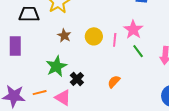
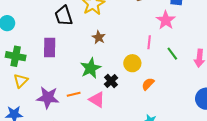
black trapezoid: (29, 14) -> (64, 16), turned -110
pink star: (133, 30) -> (166, 20), moved
yellow circle: (94, 36) -> (132, 63), moved

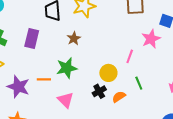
brown star: (99, 37) -> (74, 38), moved
green line: (172, 54) -> (139, 83), moved
black cross: (111, 81) -> (99, 91), moved
orange line: (74, 94) -> (44, 79), moved

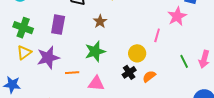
orange line: (44, 79) -> (72, 73), moved
green line: (139, 83) -> (184, 61), moved
purple star: (18, 87) -> (48, 58), moved, turned -30
pink triangle: (65, 100) -> (96, 83), turned -36

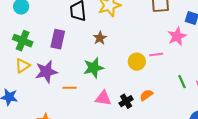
pink line: (157, 35) -> (156, 54), turned 64
yellow circle: (137, 53) -> (137, 62), moved
black cross: (129, 72) -> (126, 101), moved
pink triangle: (96, 83) -> (103, 98), moved

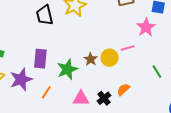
brown star: (100, 38) -> (91, 59), moved
purple rectangle: (58, 39) -> (40, 59), moved
orange line: (70, 88) -> (46, 92), turned -48

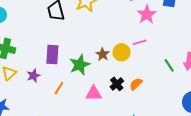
pink star: (146, 27) -> (147, 14), moved
purple star: (21, 79) -> (33, 76), size x0.6
black cross: (104, 98) -> (117, 84), moved

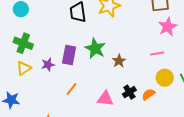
yellow circle: (121, 52) -> (165, 78), moved
green star: (80, 65) -> (95, 48), moved, turned -30
purple star: (33, 76) -> (48, 65), moved

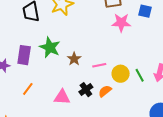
pink star: (168, 27) -> (121, 23), turned 30
pink line: (157, 54) -> (99, 65), moved

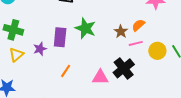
brown star: (74, 59) -> (121, 32), moved
black cross: (86, 90) -> (124, 68), size x1.5
orange semicircle: (105, 91) -> (138, 25), moved

